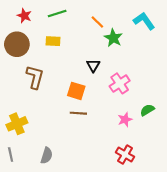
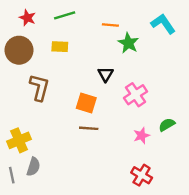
orange line: (97, 22) -> (110, 25), turned -40
gray semicircle: (47, 156) -> (33, 167), moved

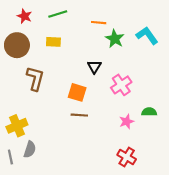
cyan L-shape: (163, 24) -> (147, 35), moved
green semicircle: (167, 125) -> (149, 112), turned 32

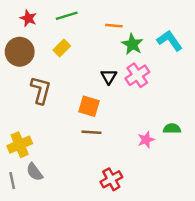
yellow rectangle: (53, 42) -> (62, 48), turned -48
pink cross: (121, 85) -> (137, 75), moved
gray semicircle: (30, 149) -> (35, 172), turned 126
red cross: (127, 157) -> (111, 179), moved, turned 30

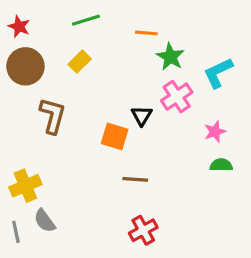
red star: (28, 18) -> (19, 27), moved
cyan L-shape: (170, 41) -> (218, 73), moved, turned -80
black triangle: (109, 77) -> (142, 116), moved
brown line: (92, 132) -> (135, 179), moved
pink star: (146, 140) -> (215, 132), moved

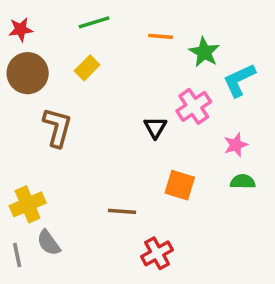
red star: (19, 27) -> (21, 29), turned -30
green star: (170, 57) -> (204, 52), moved
orange square: (115, 136) -> (180, 185), moved
brown line: (135, 179) -> (122, 211), moved

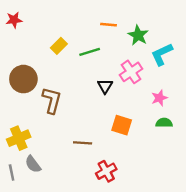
green line: (94, 22) -> (90, 52), moved
brown circle: (28, 73) -> (23, 79), moved
brown L-shape: (57, 127) -> (52, 100), moved

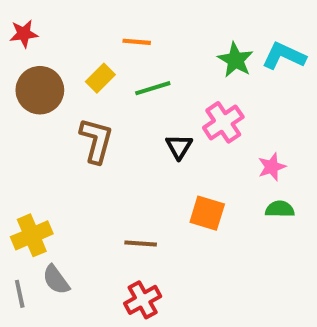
orange line: (109, 25) -> (137, 42), moved
cyan L-shape: (162, 54) -> (284, 56), moved, turned 50
brown circle: (23, 79) -> (40, 90), moved
brown L-shape: (52, 100) -> (96, 141), moved
red cross: (106, 171) -> (143, 300), moved

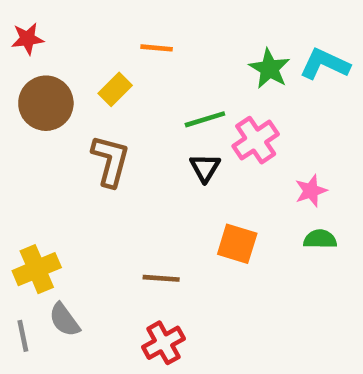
green line: (153, 88) -> (205, 119), moved

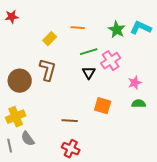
orange line: (157, 48) -> (78, 28), moved
brown circle: (46, 103) -> (20, 81), moved
red cross: (163, 343) -> (71, 149), turned -36

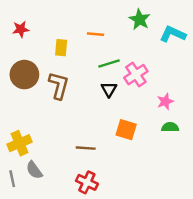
red star: (12, 17) -> (21, 29), moved
green star: (117, 30) -> (140, 19), moved
yellow rectangle: (50, 39) -> (61, 48), turned -40
brown circle: (20, 81) -> (24, 75), moved

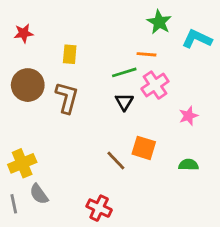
orange line: (95, 34) -> (147, 54), moved
green semicircle: (170, 127) -> (189, 165), moved
brown line: (86, 148) -> (116, 161), moved, turned 42

